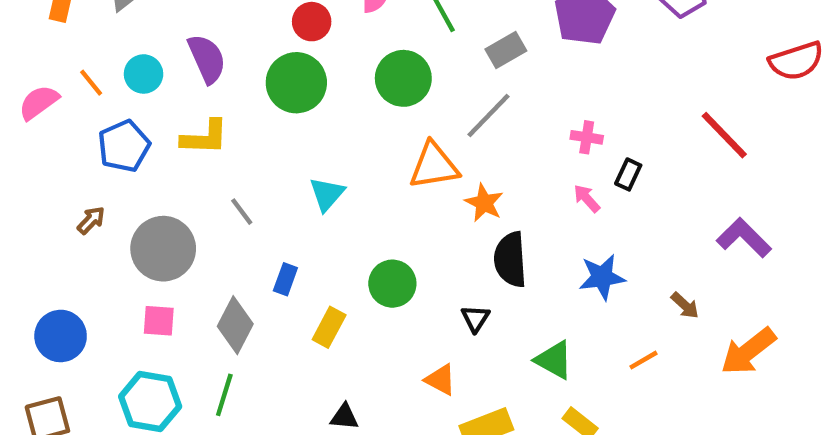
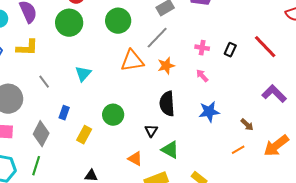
black rectangle: (628, 174) -> (230, 50), moved
orange star: (484, 203) -> (166, 66), moved, turned 30
green triangle: (554, 360) -> (170, 150), moved
orange line: (643, 360) -> (238, 150), moved

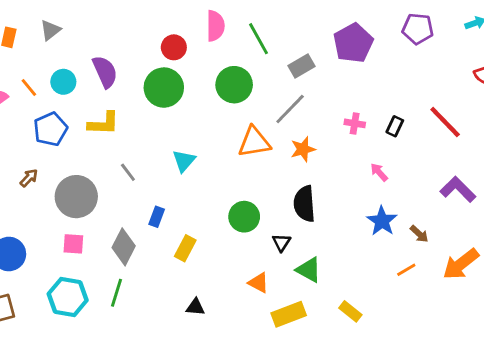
pink arrow: (202, 76) -> (379, 172), moved
blue star: (209, 112) -> (382, 221), moved, turned -30
green circle: (113, 115) -> (244, 217), moved

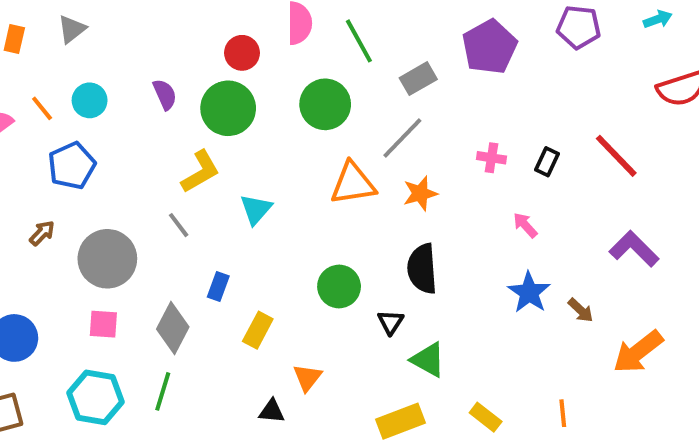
purple semicircle: (105, 72) -> (165, 94), moved, size x0.7
yellow L-shape: (104, 123) -> (200, 172), moved, turned -32
orange line: (406, 270) -> (563, 413), moved, turned -66
orange triangle: (259, 283) -> (307, 378), moved, turned 40

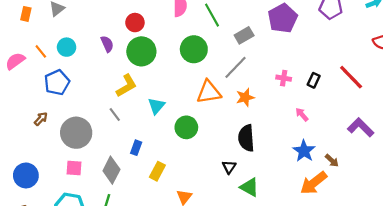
red circle: (242, 53) -> (135, 23), moved
green circle: (339, 286) -> (186, 127), moved
orange arrow: (638, 352) -> (314, 183), moved

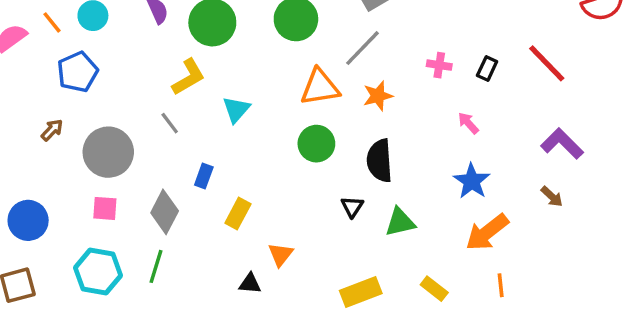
green circle: (186, 127) -> (316, 144), moved
brown arrow: (332, 161) -> (552, 196), moved
green triangle: (249, 187) -> (400, 222), moved, turned -42

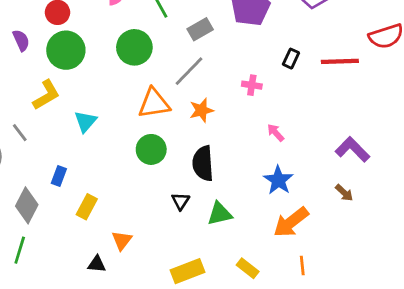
red line: (547, 63) -> (340, 61), moved, turned -48
black rectangle: (487, 69) -> (291, 59), moved
gray line: (170, 123) -> (20, 133), moved

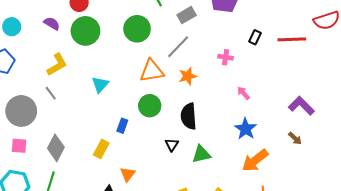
purple semicircle: (21, 40) -> (52, 24), turned -35
yellow L-shape: (46, 95) -> (57, 65), moved
blue rectangle: (59, 176) -> (122, 126), moved

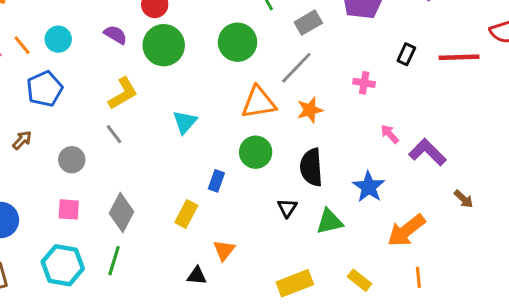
purple L-shape: (301, 106) -> (427, 152), moved
gray circle: (21, 111) -> (72, 160), size x0.6
blue star: (246, 129) -> (369, 187), moved

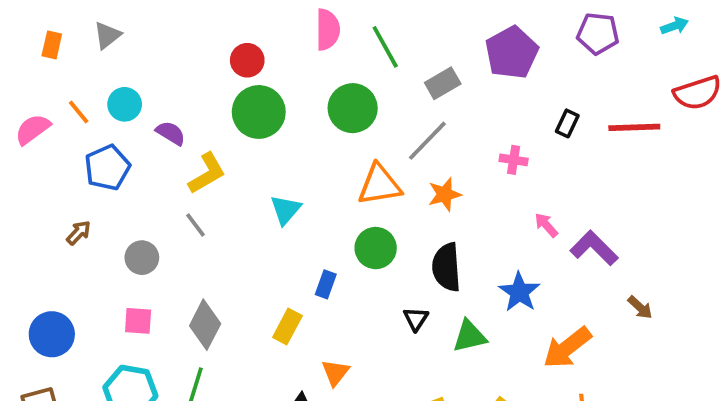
purple semicircle: (115, 35) -> (171, 133), moved

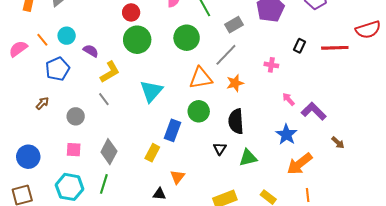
cyan triangle: (286, 210) -> (151, 91), size x1.4
blue rectangle: (326, 284) -> (172, 130), size x1.5
blue star: (519, 292) -> (286, 134), moved

